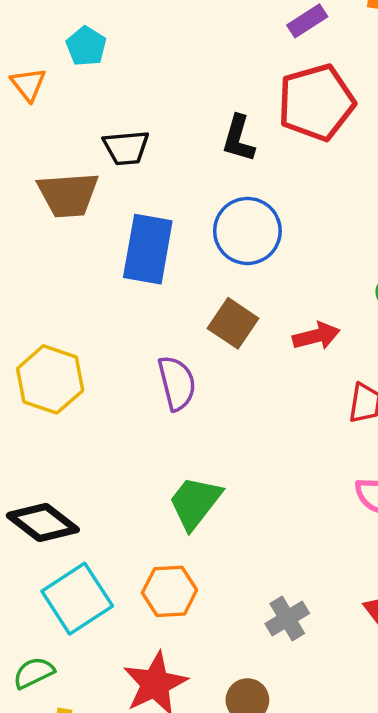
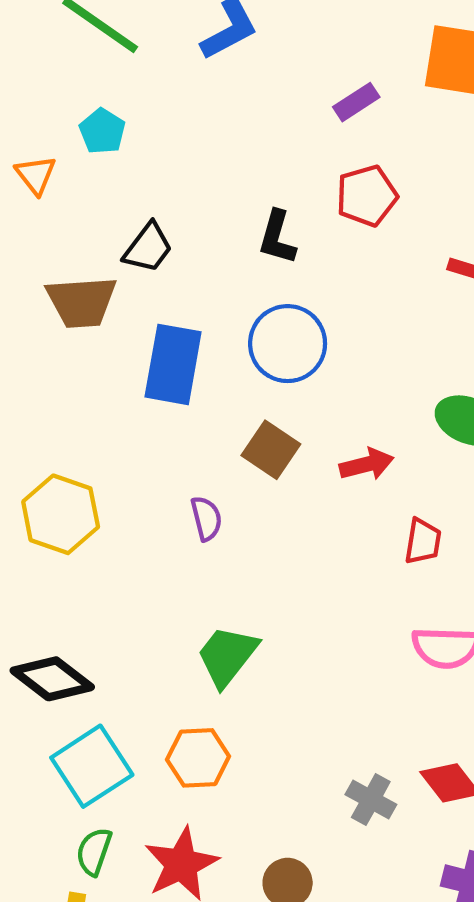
red pentagon: (316, 102) -> (367, 196), size x0.7
black trapezoid: (126, 148) -> (148, 248), turned -48
purple semicircle: (177, 383) -> (206, 518), size x0.7
gray cross: (287, 619) -> (371, 800), moved, turned -30
green semicircle: (34, 673) -> (94, 852), moved, turned -45

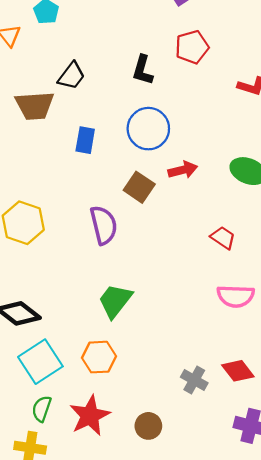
blue rectangle: (173, 364) -> (85, 140), size x0.6
red arrow: (367, 464) -> (183, 170), moved
purple semicircle: (206, 518) -> (104, 225), size x1.6
red trapezoid: (423, 541) -> (223, 238), turned -65

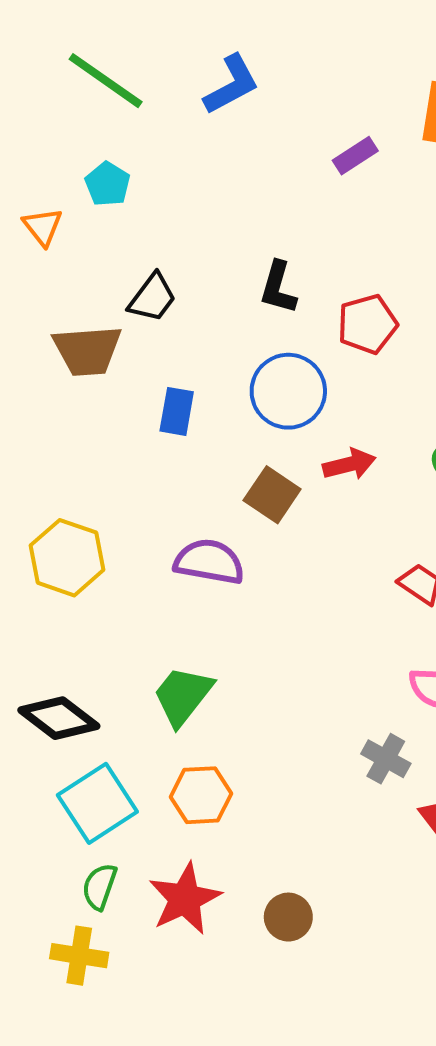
red pentagon: (192, 47) -> (367, 324), moved
purple semicircle: (104, 225) -> (209, 562), turned -66
green trapezoid: (115, 301) -> (183, 696), moved
gray cross: (194, 380) -> (386, 759), moved

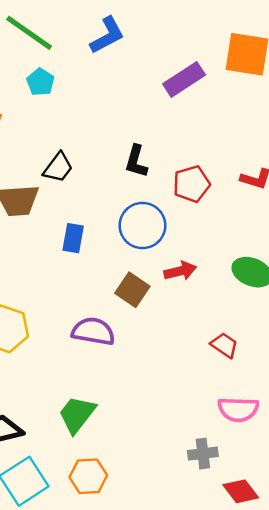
purple rectangle: (355, 156) -> (184, 79), size x1.5
cyan pentagon: (108, 184) -> (40, 82), moved
gray cross: (386, 759) -> (203, 454), turned -36

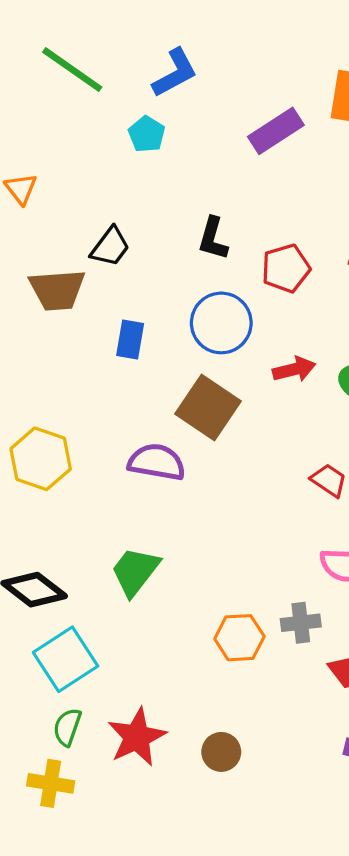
cyan pentagon: (40, 82) -> (147, 134), moved
red arrow: (180, 271) -> (294, 369), moved
brown square: (132, 290) -> (208, 407), size x1.4
orange hexagon: (88, 476) -> (239, 638), moved

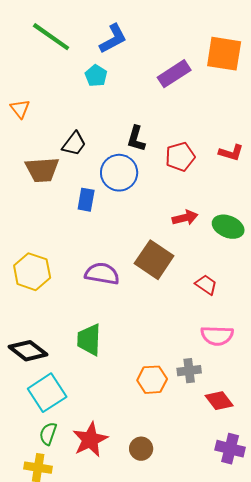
blue circle: (221, 323) -> (119, 173), moved
brown square: (208, 407) -> (154, 260), moved
green trapezoid: (135, 571) -> (89, 340), turned -36

